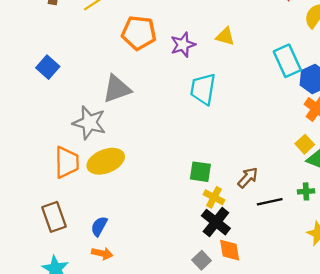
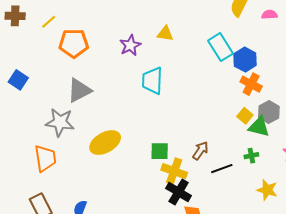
orange pentagon: (139, 33) -> (74, 43), moved
yellow ellipse: (106, 161) -> (105, 143), moved
yellow cross: (214, 197) -> (174, 171), size x1.4

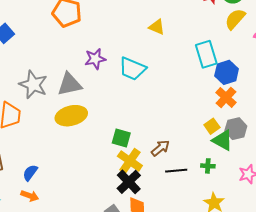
purple star: (130, 45) -> (95, 59), moved
cyan trapezoid: (152, 81) -> (132, 69), turned -84
gray triangle: (79, 90) -> (69, 84), moved

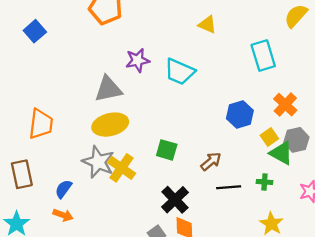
blue hexagon: (227, 72) -> (240, 114), moved
gray star: (33, 85) -> (98, 162), moved
yellow cross: (130, 161) -> (121, 168), moved

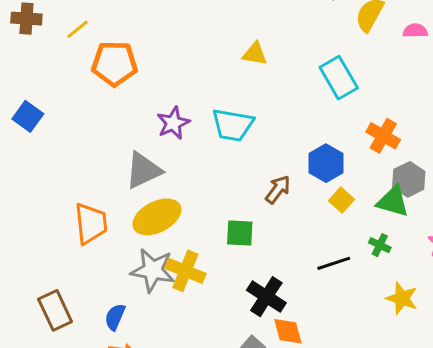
orange trapezoid: (41, 124) -> (91, 224), moved
yellow square: (269, 137) -> (341, 200), moved
brown arrow: (211, 161) -> (278, 189), moved
green cross: (264, 182) -> (380, 245), turned 35

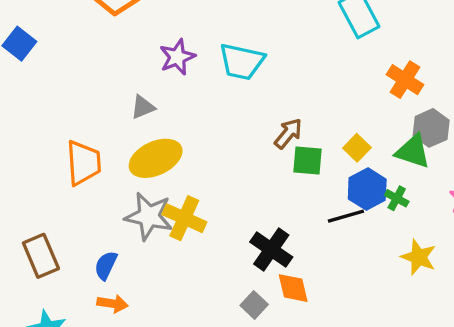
blue hexagon: (326, 163) -> (367, 189), moved
gray triangle: (143, 170) -> (143, 107), size x0.6
green square: (240, 233) -> (307, 160), moved

